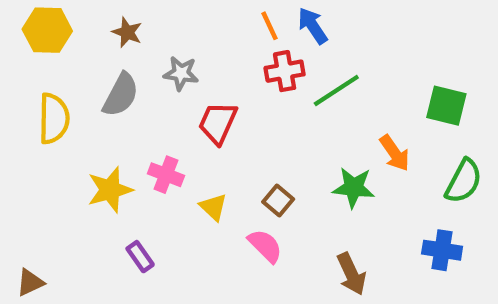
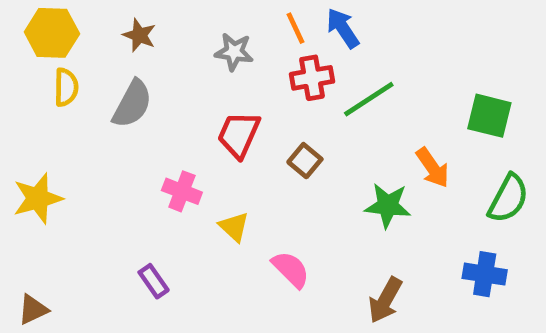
gray star: (181, 73) -> (234, 52), moved
yellow semicircle: (54, 119) -> (66, 87), moved, size x0.7
yellow star: (110, 190) -> (38, 198), moved
brown square: (278, 201) -> (305, 161), moved
brown arrow: (351, 274) -> (385, 300), turned 54

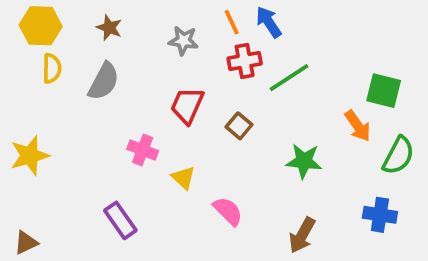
orange arrow: (433, 168) -> (358, 126), moved
purple rectangle: (154, 281) -> (120, 220), size x1.4

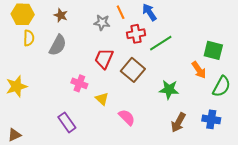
orange line: (232, 22) -> (121, 12), moved
brown square: (239, 126) -> (133, 70), size x1.6
brown arrow: (302, 235) -> (178, 122), moved

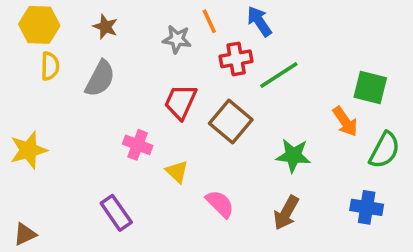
brown arrow: (178, 122) -> (286, 213), moved

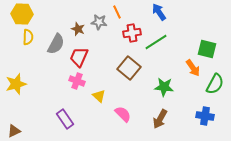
blue arrow: (259, 21) -> (159, 12), moved
brown star: (105, 27) -> (78, 29), moved
red trapezoid: (181, 102) -> (79, 57), moved

